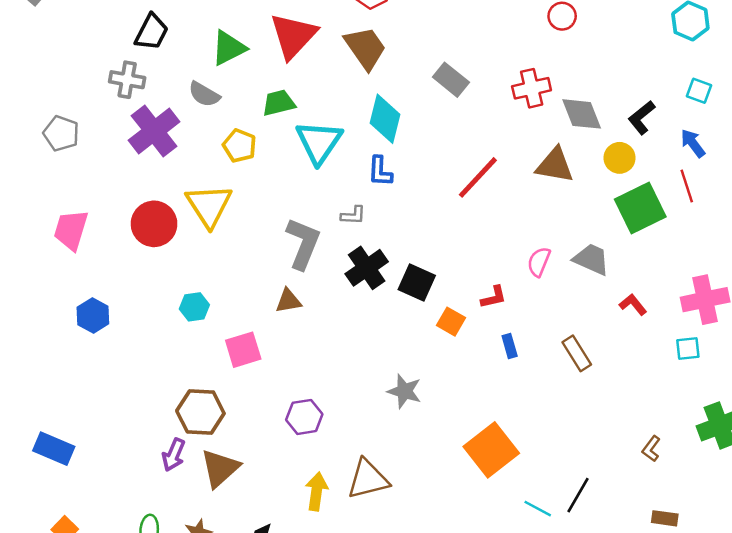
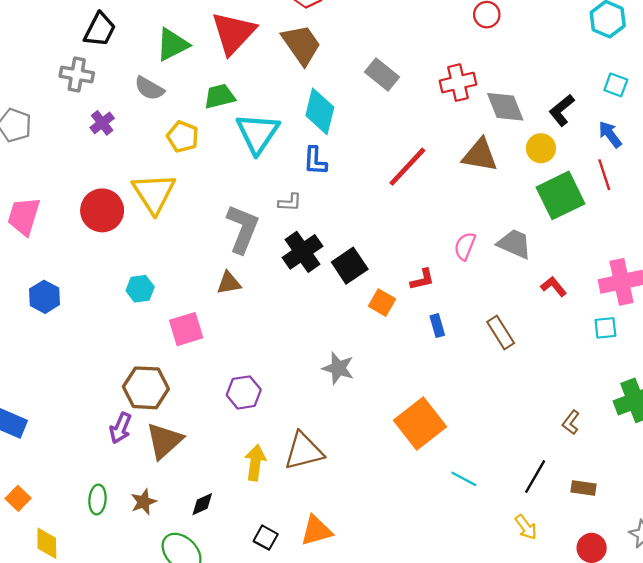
purple cross: (154, 131) -> (102, 123), size x0.5
black square: (417, 283) -> (350, 266), turned 32
black line: (578, 495) -> (535, 476), moved

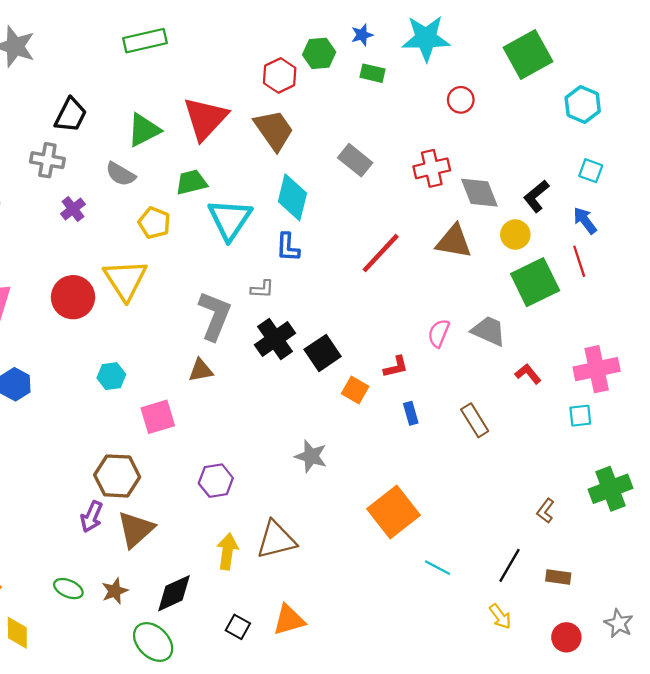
green ellipse: (97, 500) -> (68, 589), turned -72
black diamond: (202, 504) -> (174, 593), size x1.6

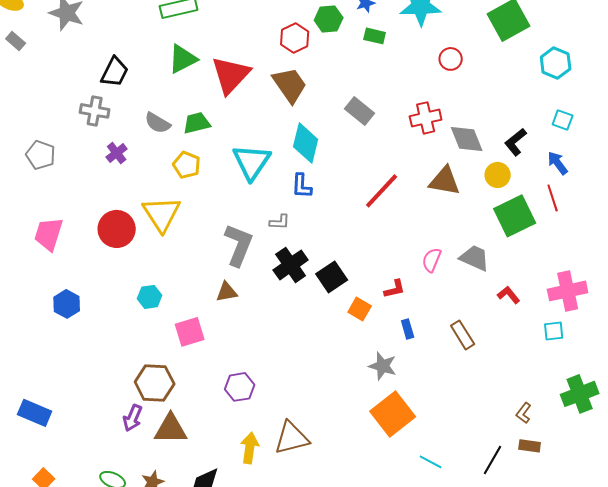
green triangle: (144, 130) -> (183, 59), moved
green trapezoid: (191, 182) -> (197, 123), moved
gray star: (311, 456) -> (383, 366), moved
brown triangle: (136, 529) -> (171, 429), turned 42
brown rectangle: (558, 577) -> (530, 446), moved

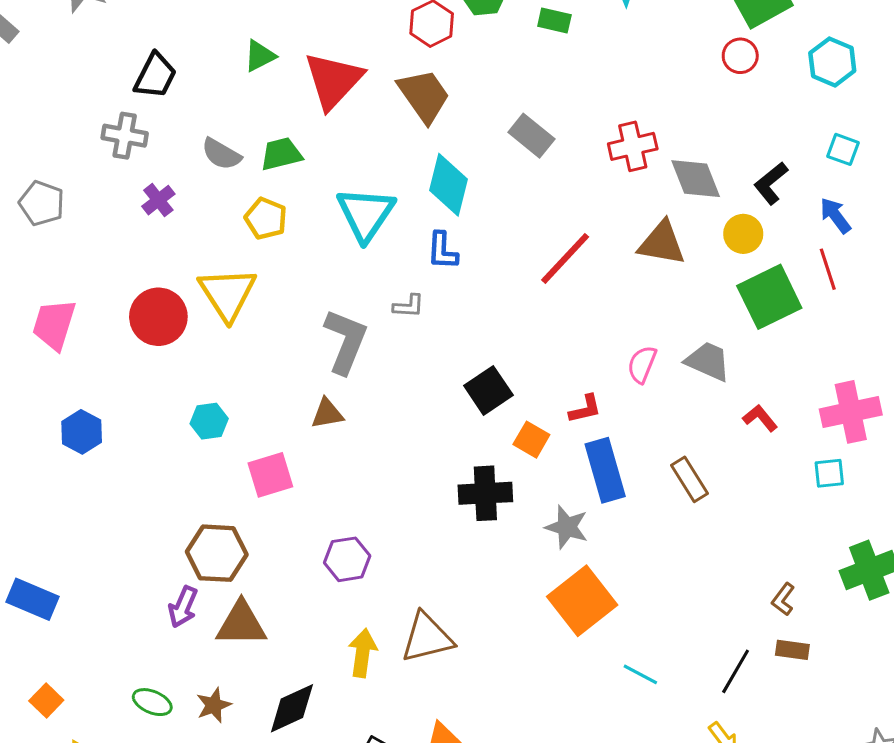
green triangle: (183, 59) -> (260, 56), size x0.7
red circle: (451, 59) -> (740, 56), moved
black cross: (291, 265) -> (485, 493), moved, turned 32
blue rectangle: (408, 329) -> (605, 470), size x2.0

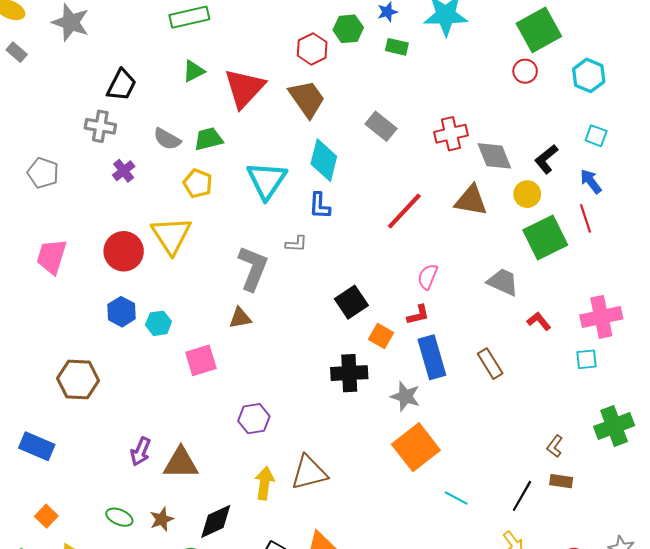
pink semicircle: (642, 364) -> (428, 277), moved
blue hexagon: (82, 432) -> (121, 312), moved
brown hexagon: (217, 553) -> (78, 379), moved

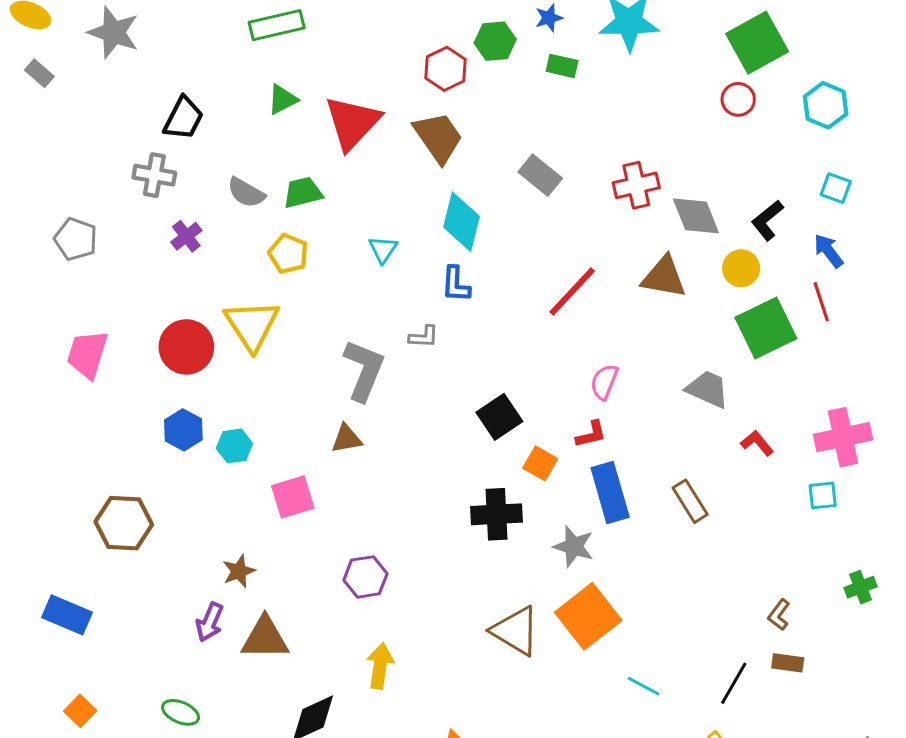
cyan triangle: (267, 180) -> (383, 249), size x0.5
green cross: (614, 426) -> (860, 587), size x0.6
brown triangle: (309, 473) -> (515, 631), moved, turned 45
brown star: (162, 519) -> (239, 571), moved

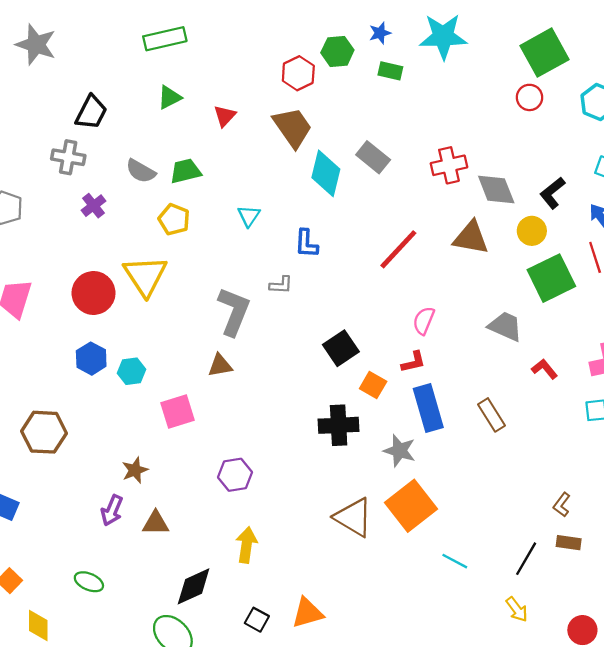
red triangle: (352, 123) -> (225, 116), size x0.5
cyan diamond: (462, 222) -> (326, 173), moved
brown triangle: (265, 638) -> (156, 523), size x0.7

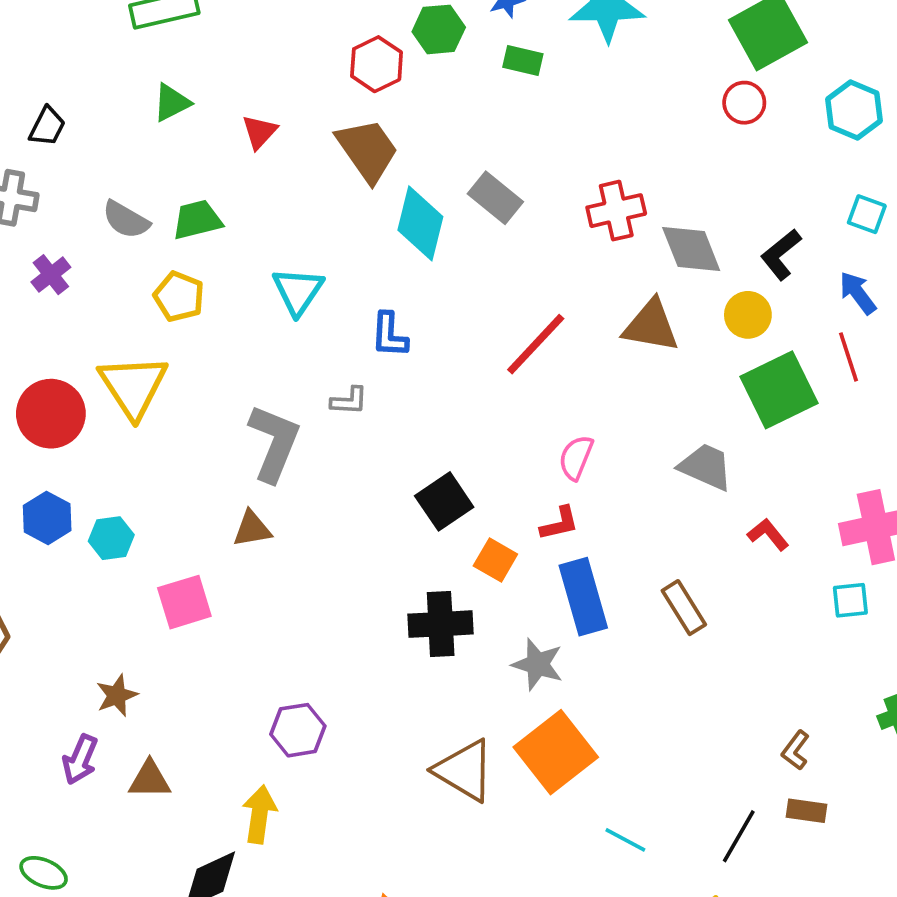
black trapezoid: (91, 112) -> (47, 126), size x0.7
cyan triangle: (249, 216) -> (298, 291), size x1.4
purple hexagon: (235, 475) -> (298, 730), moved
yellow arrow: (247, 545) -> (259, 814), moved

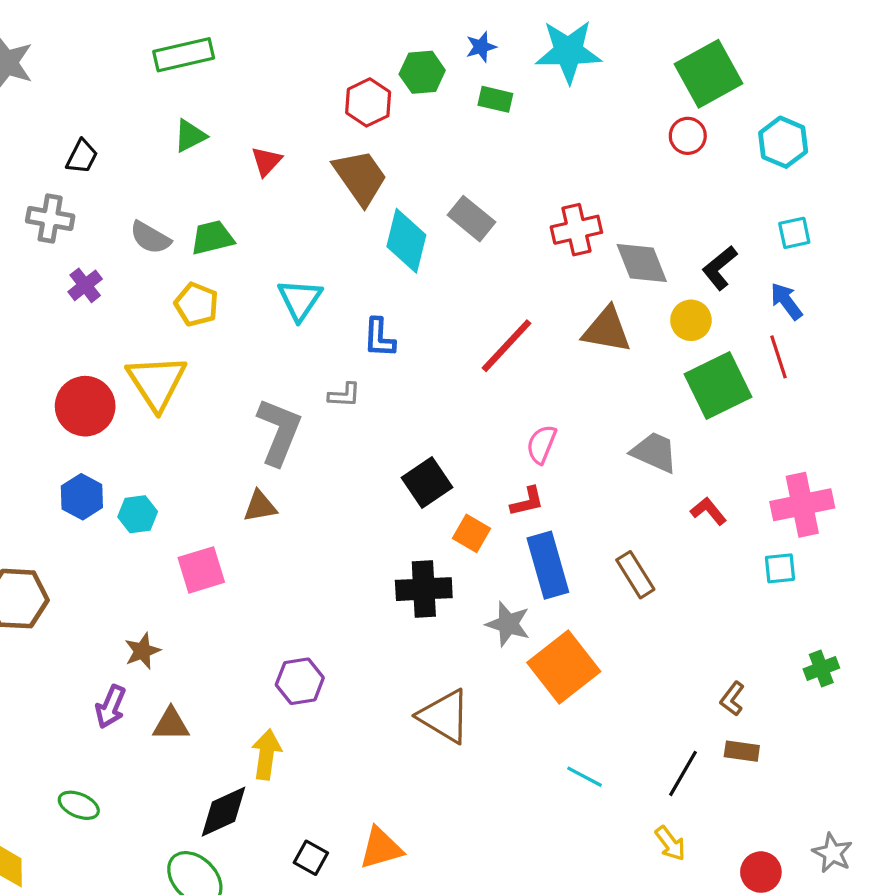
cyan square: (867, 214) -> (794, 233), turned -32
orange square: (556, 752) -> (564, 667), moved

